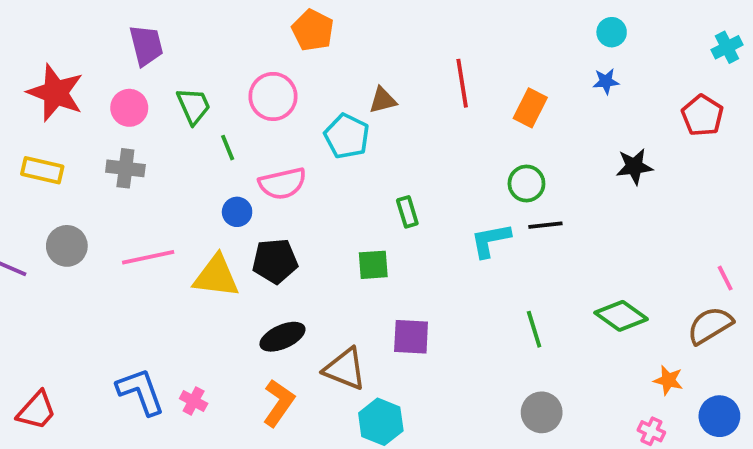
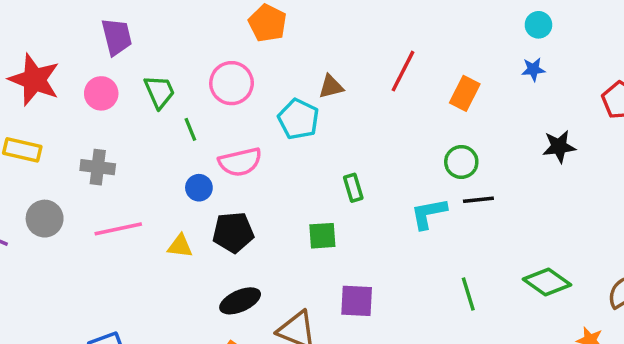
red line: (462, 83) -> (403, 71), turned 36
gray cross: (125, 168) -> (98, 167), moved
yellow triangle: (216, 276) -> (180, 246), size x0.6

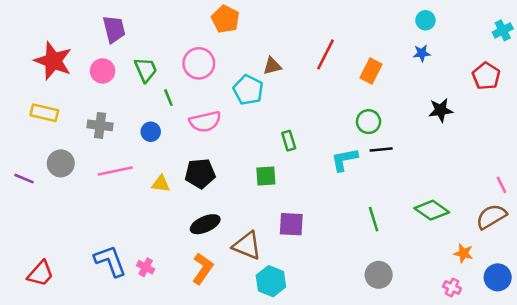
blue circle: (199, 188) -> (151, 132), moved

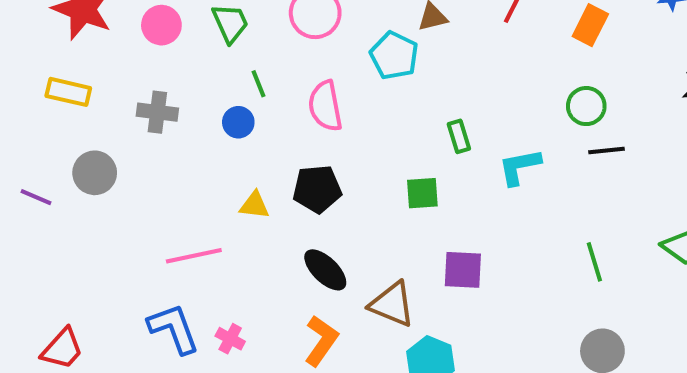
green line: (168, 98) -> (259, 84), moved
pink semicircle: (205, 122) -> (325, 106), turned 92
cyan L-shape: (344, 160) -> (520, 167), moved
pink line: (115, 171) -> (194, 256), moved
black ellipse: (205, 224) -> (325, 270), turned 68

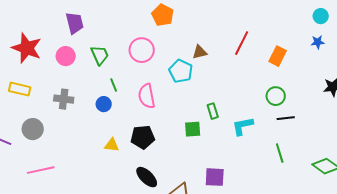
green square: (422, 193) -> (193, 129), moved
pink line: (194, 256) -> (41, 170), moved
green line: (594, 262) -> (280, 153), moved

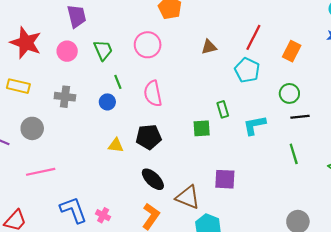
cyan pentagon: (181, 71) -> (247, 70), moved

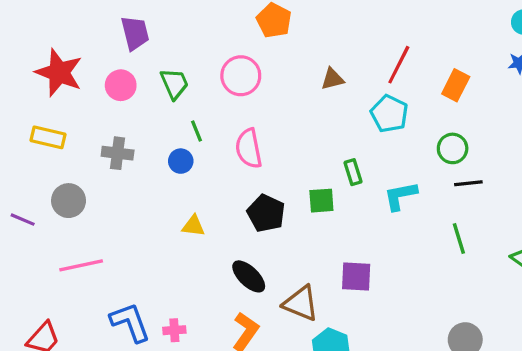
black pentagon: (149, 137) -> (266, 213), moved, turned 30
pink cross: (103, 215) -> (174, 330), turned -32

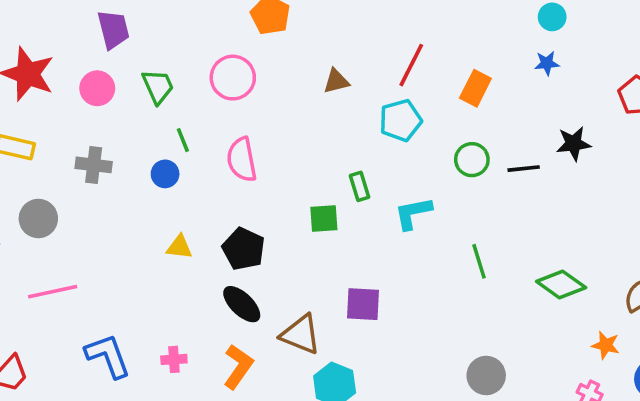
cyan pentagon: (389, 114) -> (401, 120), turned 30
black line: (468, 183) -> (524, 169), moved
black pentagon: (266, 213) -> (244, 249), moved
pink cross: (174, 330) -> (174, 359), moved

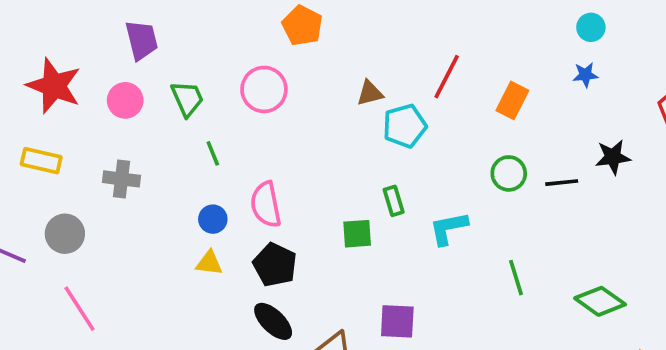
cyan pentagon: (401, 120) -> (405, 126), moved
pink semicircle: (242, 160) -> (266, 204), moved
blue circle: (165, 174) -> (213, 219), moved
pink line: (53, 292) -> (80, 309), turned 69

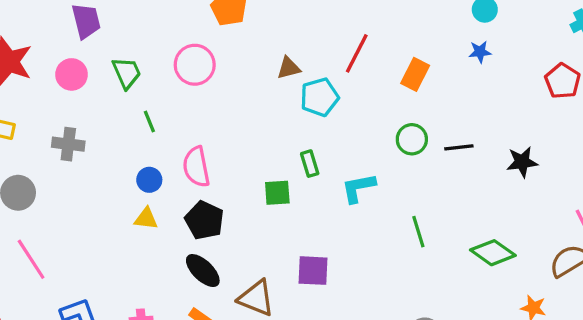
black star: (613, 157) -> (522, 162), moved

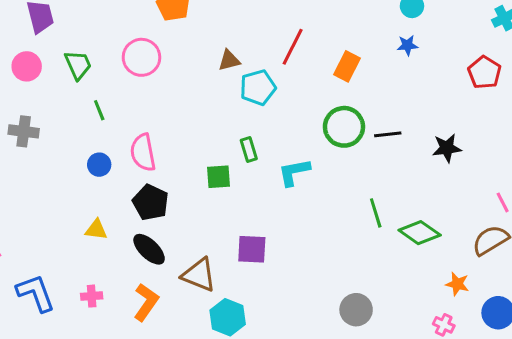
green circle: (412, 139) -> (344, 127), size x1.4
yellow triangle: (146, 219) -> (96, 230), moved
green line: (418, 232) -> (376, 213), moved

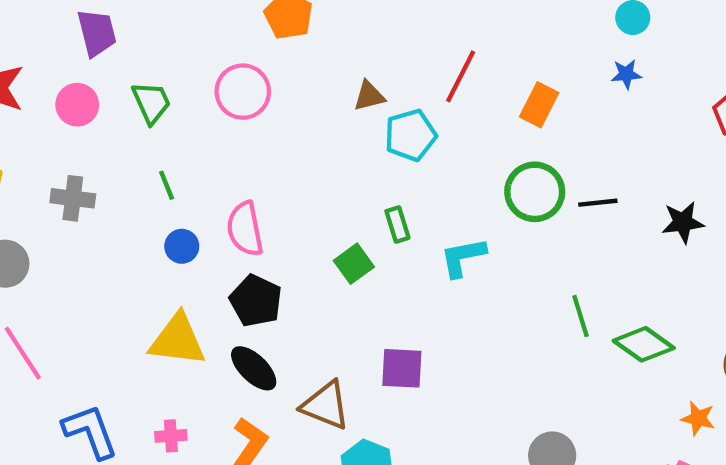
green line: (99, 110) -> (167, 185), moved
green square: (219, 177) -> (354, 264), turned -32
yellow triangle: (96, 230) -> (177, 340), size x1.8

